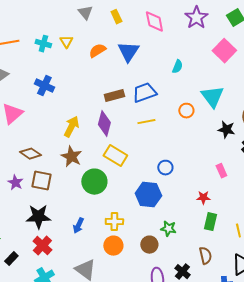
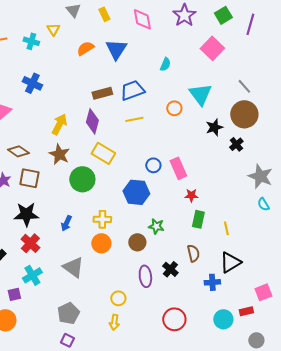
yellow triangle: (66, 42) -> (53, 29), moved
black star: (226, 130) -> (214, 127), turned -30
pink rectangle: (221, 171) -> (178, 168), moved, size x1.5

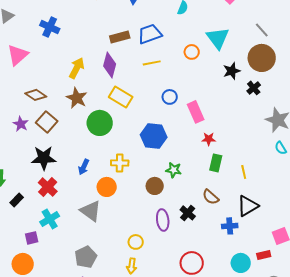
blue circle: (153, 165) -> (170, 97), moved
brown square: (29, 178) -> (47, 122), turned 30
orange circle: (101, 243) -> (107, 187), moved
brown semicircle: (193, 253) -> (211, 197), turned 144

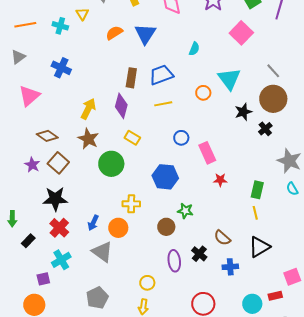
brown rectangle: (120, 37) -> (131, 78), turned -66
yellow rectangle: (121, 97) -> (132, 138), size x0.7
green rectangle: (216, 163) -> (257, 190), moved
blue arrow: (84, 167) -> (93, 223), moved
blue cross: (230, 226) -> (230, 267), moved

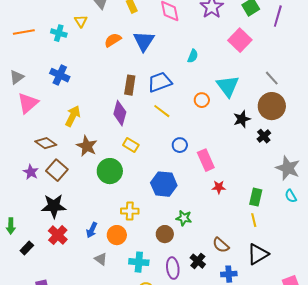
gray triangle: (18, 57) -> (17, 77), moved
yellow line: (163, 104) -> (162, 111), turned 48
yellow arrow: (88, 109) -> (73, 116), moved
gray triangle: (102, 252) -> (101, 259), size x0.6
cyan cross: (61, 260) -> (139, 262), moved, turned 36

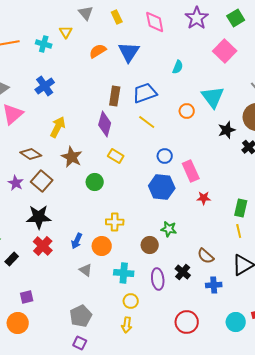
blue cross: (60, 75) -> (45, 86), turned 30
green circle: (110, 171) -> (95, 182), size x0.7
blue hexagon: (164, 184) -> (162, 187), moved

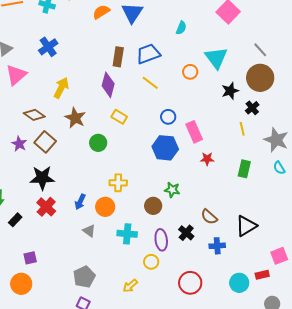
yellow line: (239, 231) -> (242, 129), moved
yellow circle: (131, 301) -> (151, 262), moved
yellow arrow: (127, 325) -> (130, 286), turned 42

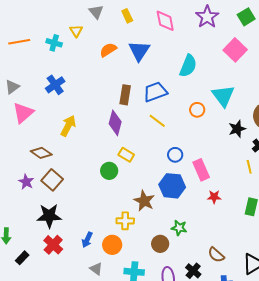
cyan semicircle: (181, 28) -> (188, 66), size x1.6
brown star: (75, 118) -> (144, 201), moved
green circle: (98, 143) -> (109, 171), moved

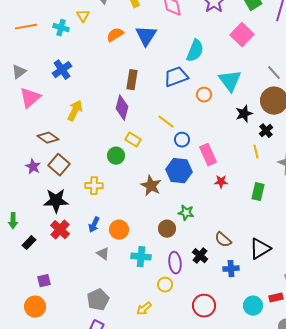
blue trapezoid: (155, 92) -> (176, 77), moved
yellow line: (157, 121) -> (166, 122), moved
yellow cross: (125, 221) -> (94, 186), moved

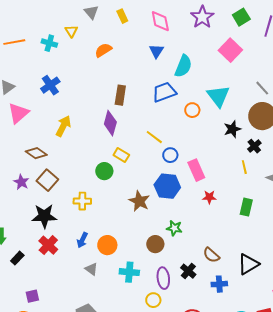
blue triangle: (146, 36) -> (156, 51), moved, size x0.7

